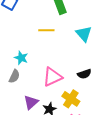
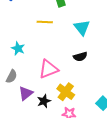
black semicircle: (84, 74) -> (80, 57), moved
gray semicircle: (14, 76) -> (12, 77), moved

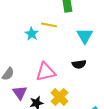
cyan star: (18, 48) -> (32, 34), moved
purple triangle: (26, 93) -> (20, 93), turned -35

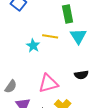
cyan triangle: (85, 36) -> (78, 36), moved

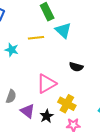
cyan star: (33, 46) -> (12, 50), moved
black semicircle: (81, 75) -> (76, 67), turned 40

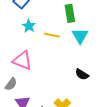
cyan star: (12, 50) -> (29, 26), moved
pink triangle: (46, 84) -> (22, 60), moved, turned 35

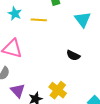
cyan triangle: (80, 36) -> (83, 19), moved

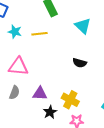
purple triangle: (18, 91) -> (40, 93), moved, turned -35

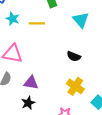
yellow cross: (70, 100) -> (75, 86), moved
black star: (50, 112) -> (28, 103), moved

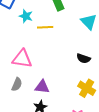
cyan star: (13, 19) -> (26, 16), moved

